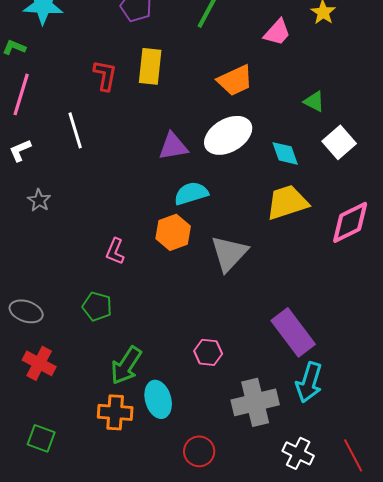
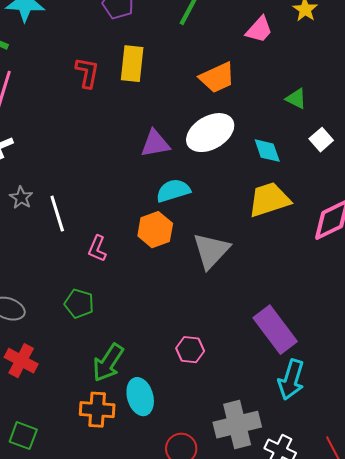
white line: (75, 130) -> (57, 214), moved
white square: (339, 142) -> (321, 140), size x0.7
gray cross: (255, 402) -> (237, 425), moved

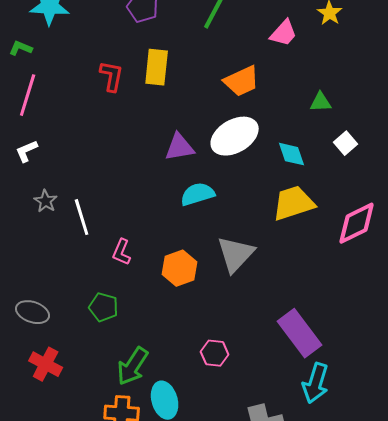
green triangle: (296, 99) -> (321, 102), turned -30
orange hexagon: (155, 230) -> (180, 268), moved

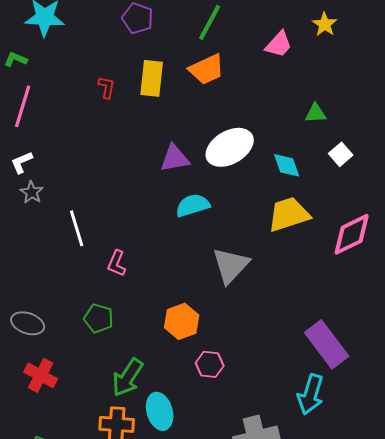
red L-shape: (112, 76) -> (107, 87), size x0.7
orange trapezoid: (242, 81) -> (207, 69), moved
gray star: (46, 201) -> (32, 192), moved
orange hexagon: (180, 268) -> (182, 321), moved
purple rectangle: (300, 333) -> (327, 344), moved

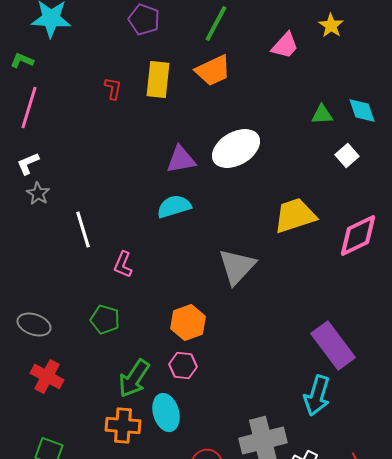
cyan diamond: (287, 165) -> (362, 110), moved
cyan semicircle: (193, 205) -> (174, 206), moved
pink hexagon: (210, 364) -> (183, 366), moved

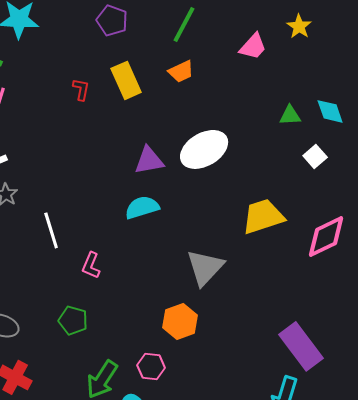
orange trapezoid: (213, 70) -> (181, 71), size x0.7
yellow rectangle: (158, 80) -> (126, 80), turned -30
orange hexagon: (188, 322) -> (180, 321), moved

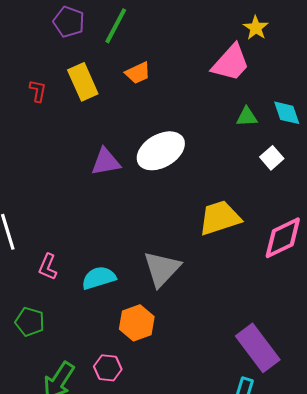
green line: (184, 24) -> (116, 26), moved
pink trapezoid: (253, 46) -> (231, 63), moved, size x1.4
cyan semicircle: (142, 207) -> (99, 278), moved

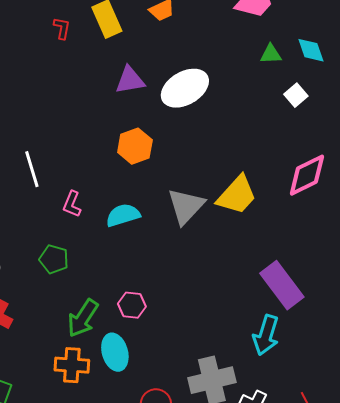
purple triangle: (106, 162) -> (130, 80), moved
yellow trapezoid: (220, 218) -> (237, 195), moved, turned 150
orange hexagon: (137, 323) -> (135, 146), moved

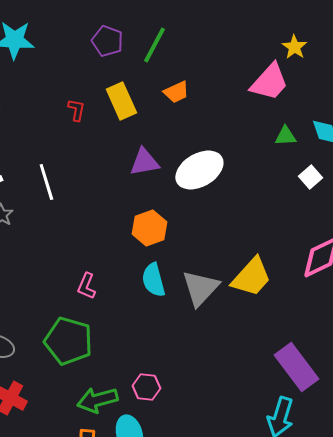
white line: (32, 169) -> (46, 182), moved
cyan semicircle: (123, 215) -> (153, 280), moved, turned -88
green pentagon: (54, 259) -> (68, 341), size x1.6
green arrow: (83, 318) -> (97, 400), turned 42

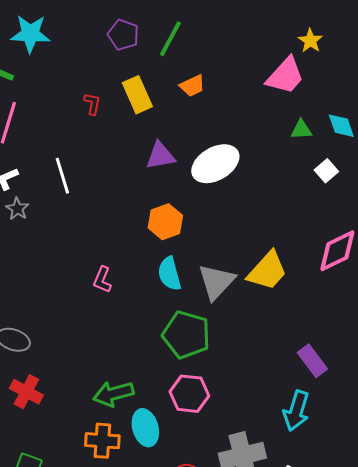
green pentagon: (68, 341) -> (186, 335), moved
purple rectangle: (296, 367) -> (312, 361), size x0.7
pink hexagon: (146, 387) -> (189, 394), moved, size x1.4

